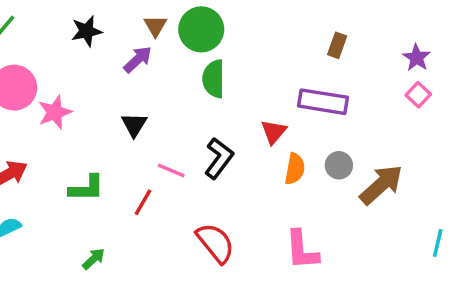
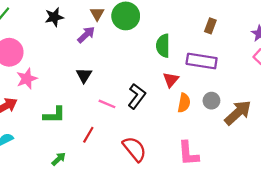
green semicircle: (214, 79) -> (163, 46), moved
pink star: (55, 112) -> (27, 79), moved
red line: (143, 202) -> (88, 135), moved

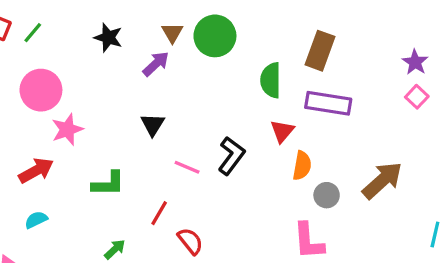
black star: (54, 17) -> (108, 38), turned 30
brown rectangle: (210, 26) -> (320, 51), moved, size x1.6
gray circle: (211, 101) -> (327, 195), moved
red semicircle: (135, 149) -> (190, 241), moved, size x0.7

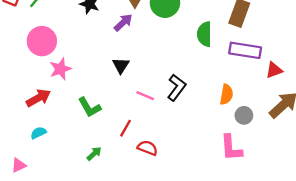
red triangle: (282, 131) -> (274, 70), moved, turned 30
green L-shape: (108, 184) -> (89, 107), turned 60
red semicircle: (190, 241) -> (148, 148), turned -30

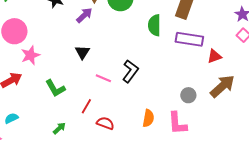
orange semicircle: (226, 94) -> (148, 118), moved
cyan semicircle: (38, 133) -> (11, 118), moved

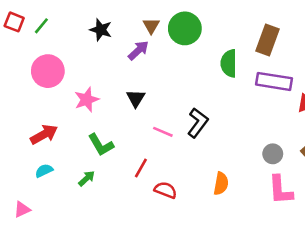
pink star: (30, 55) -> (87, 100), moved
cyan semicircle: (11, 118) -> (44, 171), moved
pink L-shape: (177, 123) -> (280, 190), moved
green arrow: (59, 128) -> (87, 178), moved

